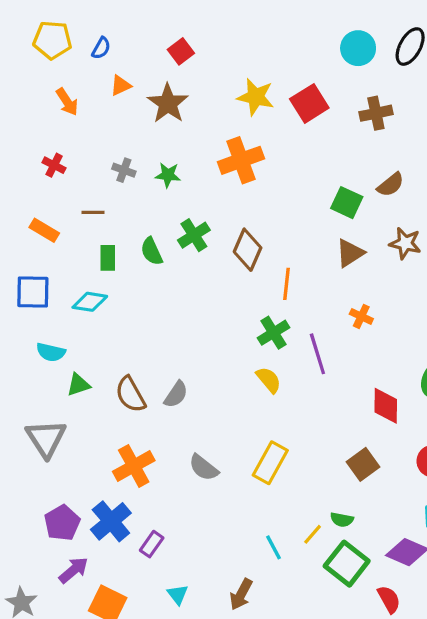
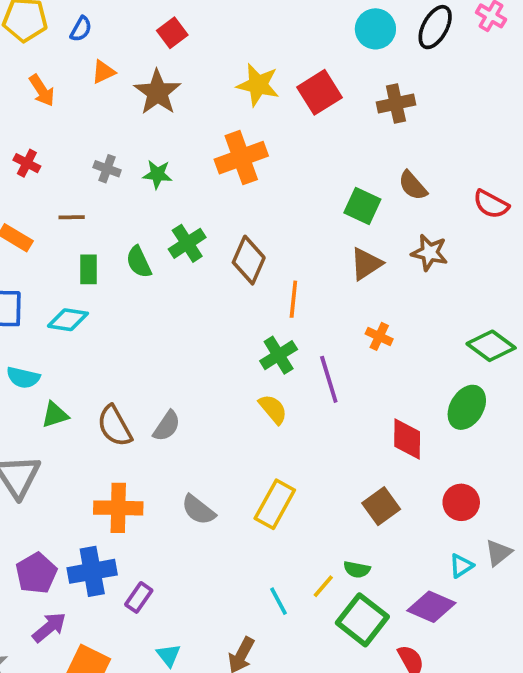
brown semicircle: (391, 185) -> (413, 186), turned 88
orange cross: (134, 466) -> (118, 508), turned 30
blue cross: (111, 521) -> (92, 571), turned 30

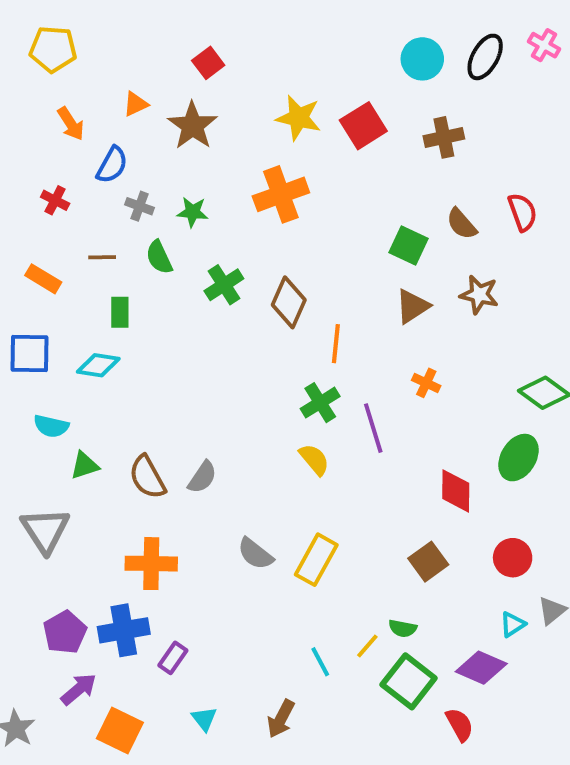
blue semicircle: (81, 29) -> (112, 165), moved, size x1.4
red semicircle: (491, 204) -> (522, 212), moved, turned -138
green semicircle: (139, 262) -> (159, 257), moved
gray semicircle: (198, 510) -> (255, 554), moved

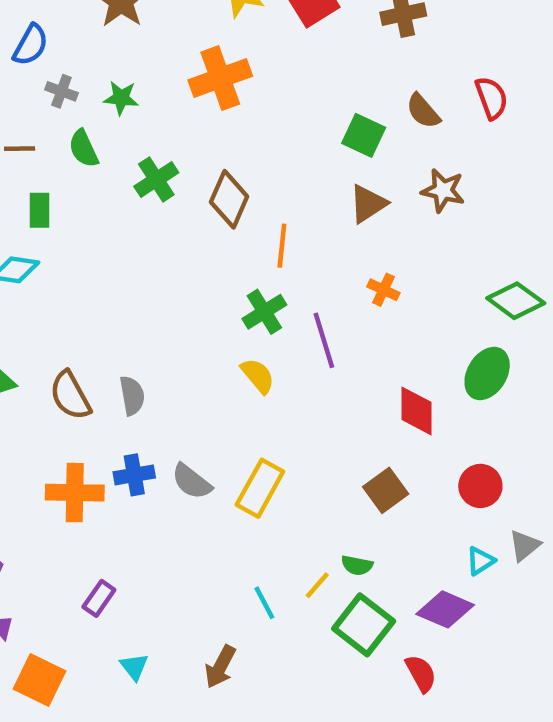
gray semicircle: (202, 477) -> (132, 396), turned -44
blue cross: (124, 630) -> (134, 475), moved, size x0.7

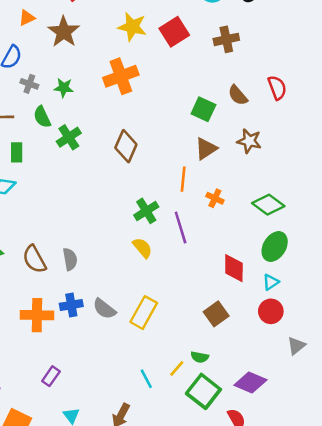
green cross: (156, 179) -> (69, 137), moved
orange line: (282, 246) -> (183, 179), moved
green diamond: (516, 301) -> (268, 205), moved
cyan triangle: (480, 561) -> (271, 282), moved

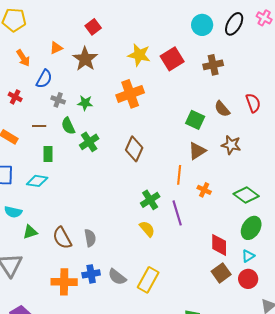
brown square: (216, 314) -> (221, 273), moved

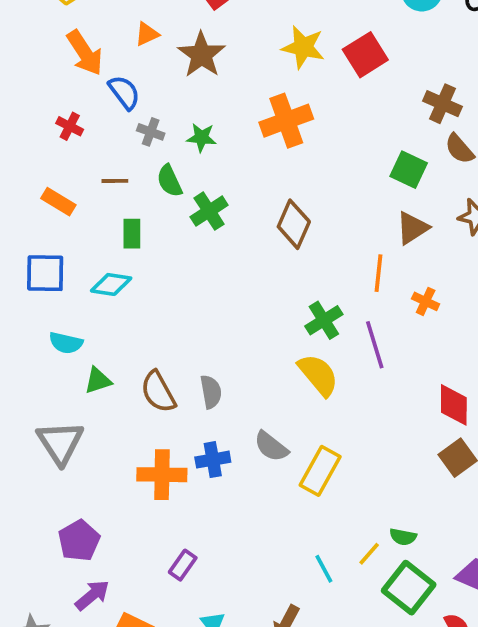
orange arrow: (23, 58) -> (85, 53), size x1.4
brown cross: (213, 65) -> (443, 104), moved, turned 36
blue semicircle: (44, 79) -> (124, 92), turned -66
yellow semicircle: (147, 229) -> (318, 375), size x1.4
gray semicircle: (117, 277) -> (271, 446), moved

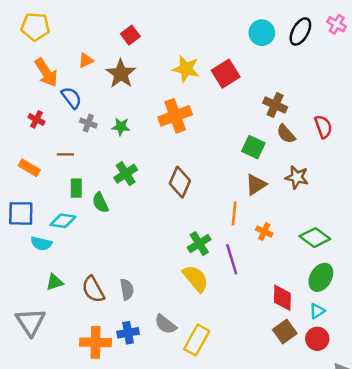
green semicircle: (169, 181) -> (100, 203), moved
cyan semicircle: (66, 343) -> (41, 244), moved

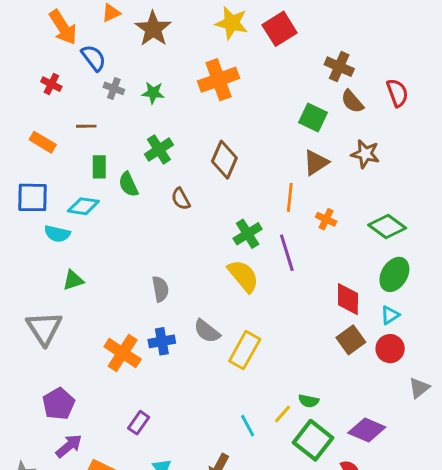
brown semicircle: (93, 289) -> (181, 199), moved, size x0.7
orange cross: (96, 342) -> (123, 353), turned 32

